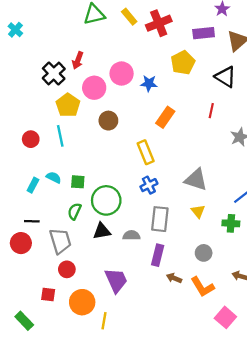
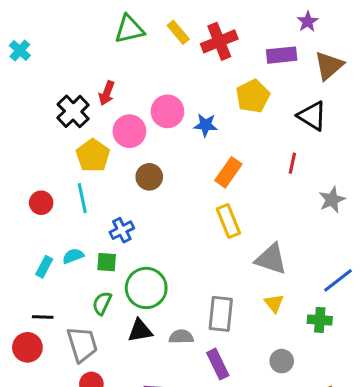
yellow rectangle: (146, 152) -> (228, 221), moved
cyan semicircle: (54, 177) -> (73, 256), turned -48
blue cross: (149, 185) -> (122, 230), moved
purple rectangle: (158, 255) -> (218, 364), turned -40

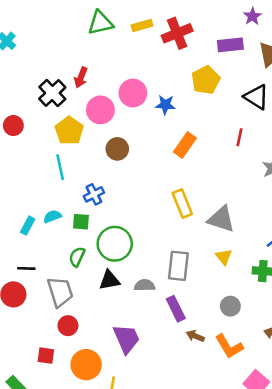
yellow rectangle: (178, 32) -> (142, 25), turned -66
red circle: (41, 203) -> (13, 126), moved
yellow rectangle: (228, 221) -> (182, 203), moved

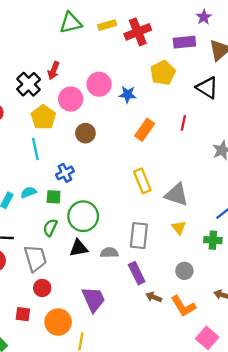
red line: (239, 137) -> (183, 123), moved

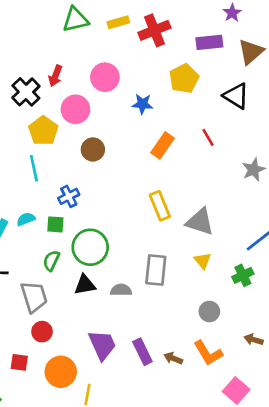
pink circle: (99, 84) -> (105, 77), moved
red line: (183, 123) -> (208, 137), turned -42
green cross: (213, 240) -> (243, 275), turned -30
purple rectangle: (137, 273) -> (142, 352), moved
brown arrow: (154, 297) -> (173, 358), moved

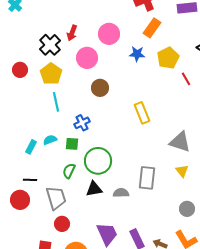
yellow pentagon: (184, 79) -> (168, 58), moved
yellow pentagon: (43, 131) -> (51, 74), moved
orange rectangle: (162, 145) -> (152, 28), moved
yellow rectangle: (160, 206) -> (142, 113), moved

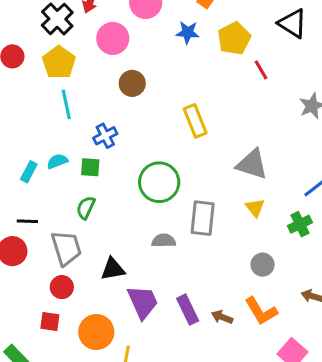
green circle: (98, 161) -> (159, 182), moved
black triangle: (94, 189) -> (113, 269), moved
red circle: (62, 224) -> (62, 287), moved

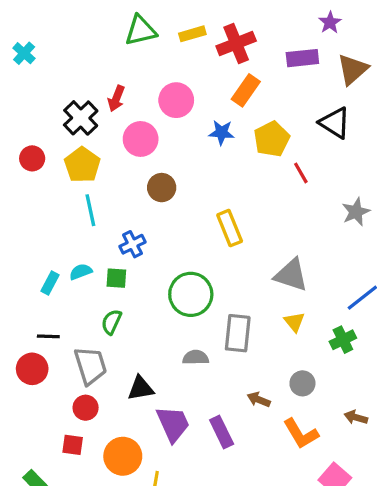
brown arrow: (222, 317) -> (259, 400), moved

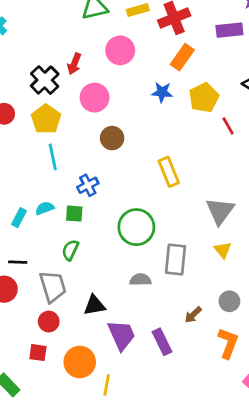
pink circle: (176, 100) -> (120, 50), moved
gray triangle: (291, 275) -> (220, 211), turned 48
brown arrow: (259, 400) -> (193, 315), turned -66
orange L-shape: (301, 434) -> (228, 343), turned -128

